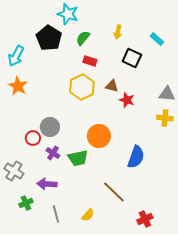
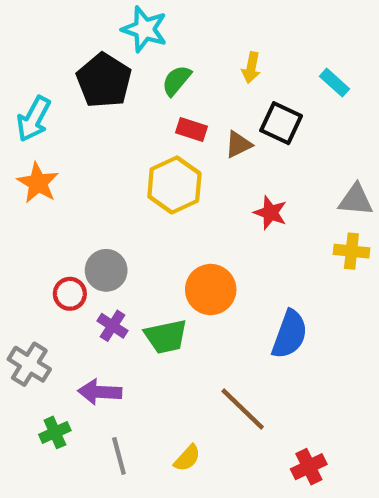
brown triangle: (112, 86) -> (238, 144), moved, turned -40

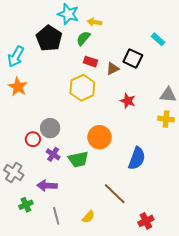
yellow arrow: (251, 68) -> (94, 22), moved, turned 88

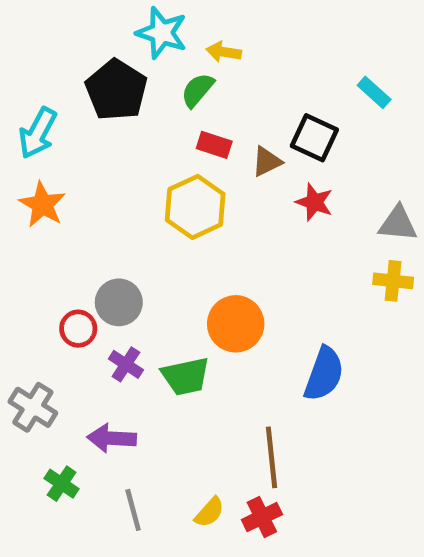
red star: (128, 101) -> (314, 202), moved
brown line: (115, 194) -> (271, 457), turned 40
green cross: (26, 205) -> (62, 484), turned -32
red cross: (146, 221) -> (262, 517), moved

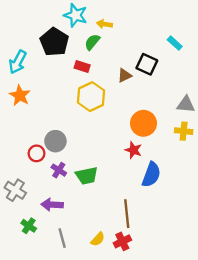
red rectangle: (214, 145) -> (82, 66), moved
red star: (314, 202) -> (133, 150), moved
orange circle: (236, 324) -> (143, 123), moved

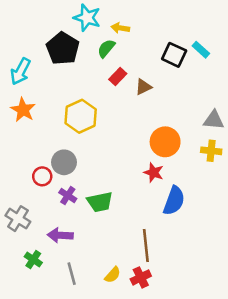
black square: (147, 64) -> (174, 55), moved
red rectangle: (82, 66) -> (118, 77), moved, turned -64
yellow hexagon: (91, 97) -> (81, 116), moved

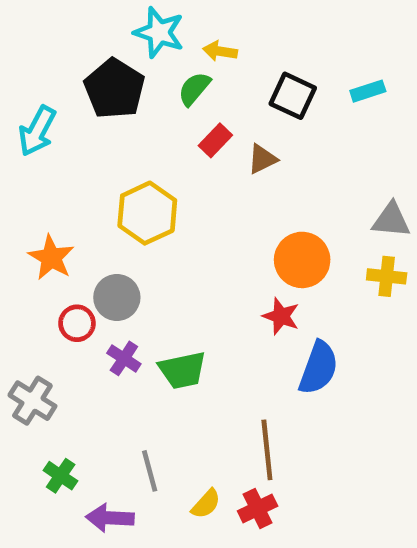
cyan rectangle: (201, 50) -> (368, 91), turned -60
black square: (174, 55) -> (293, 96), moved
orange star: (23, 110) -> (51, 258), moved
purple arrow: (60, 235) -> (110, 518), moved
gray line: (72, 274) -> (150, 471), moved

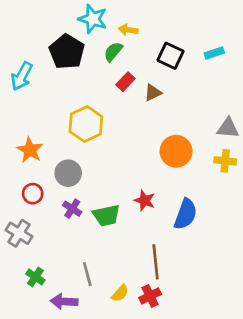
red star: (281, 316) -> (145, 200), moved
red circle: (77, 323) -> (33, 194), moved

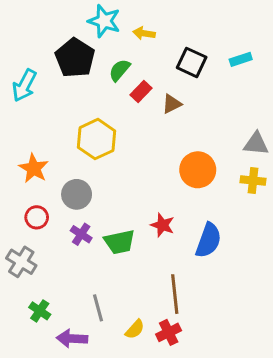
green semicircle: (113, 52) -> (120, 70), moved

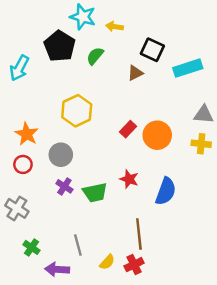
cyan rectangle: (241, 59) -> (188, 68), moved, size x1.6
red rectangle: (141, 92) -> (128, 129), moved
brown triangle: (172, 104) -> (135, 73), moved
red circle: (37, 217) -> (23, 164), moved

